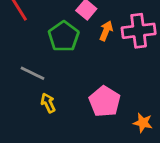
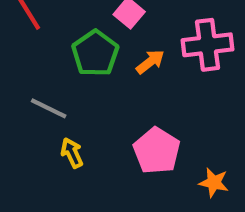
orange arrow: (106, 31) -> (150, 62), moved, turned 30

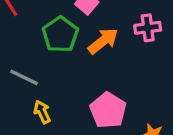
pink cross: (207, 45) -> (148, 28), size x0.7
orange arrow: (150, 62) -> (103, 41), size x1.4

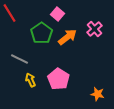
pink cross: (148, 28) -> (94, 29), turned -35
pink pentagon: (108, 110) -> (58, 79), moved

